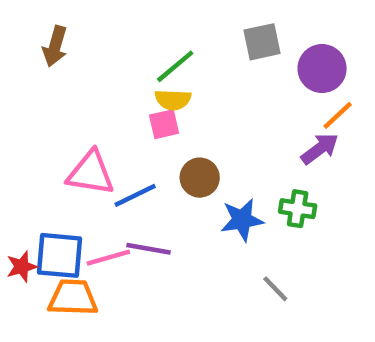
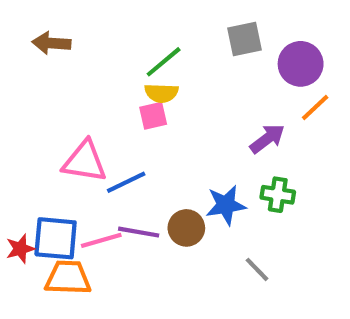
brown arrow: (55, 46) -> (51, 43), turned 78
purple arrow: (320, 149) -> (267, 139), moved
brown circle: (200, 178) -> (186, 228), moved

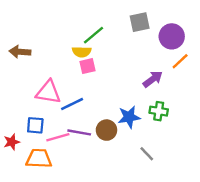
brown arrow: (51, 43) -> (20, 52), moved
yellow semicircle: (161, 93) -> (82, 52), moved
blue square: (56, 238) -> (35, 125), moved, size x0.7

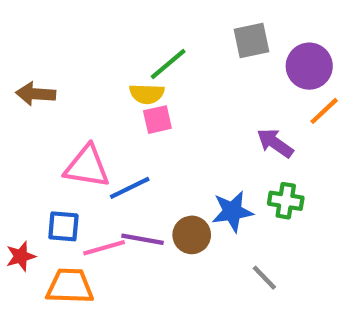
purple arrow: (153, 79) -> (275, 143), turned -108

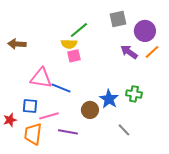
purple arrow: (275, 143) -> (129, 52), moved
blue line: (130, 188) -> (61, 88), turned 48
blue star: (232, 211) -> (109, 99), turned -30
purple line: (143, 239) -> (68, 132), moved
orange trapezoid: (70, 286) -> (33, 134), turned -85

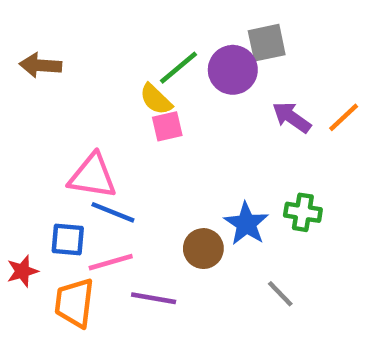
purple circle: (145, 31) -> (233, 70), moved
brown arrow: (17, 44) -> (41, 65), moved
yellow semicircle: (69, 44) -> (156, 99), turned 42
blue line: (61, 88) -> (113, 212), moved

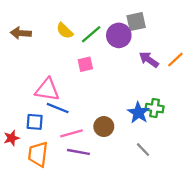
yellow semicircle: (156, 99) -> (65, 31), moved
blue star: (246, 224) -> (138, 113), moved
pink line: (111, 262) -> (72, 133), moved

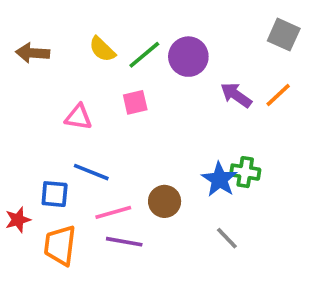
gray square: (136, 22) -> (284, 35), moved, turned 36
pink triangle: (47, 90) -> (78, 117), moved, size x0.7

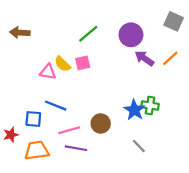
yellow semicircle: (102, 49) -> (62, 64), moved
purple circle: (188, 57) -> (131, 35), moved
orange trapezoid: (60, 245) -> (37, 150), turned 75

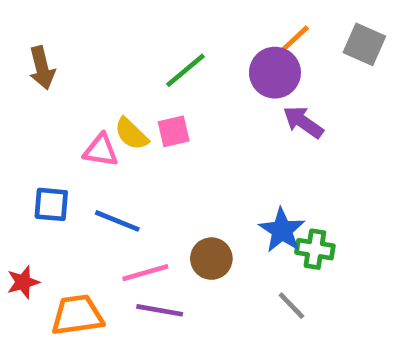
brown arrow: (20, 33) -> (42, 68), turned -108
orange line: (170, 58) -> (294, 40), moved
green cross: (150, 106) -> (315, 249), moved
blue square: (33, 119) -> (51, 204), moved

